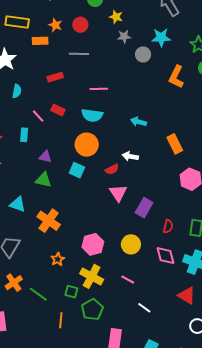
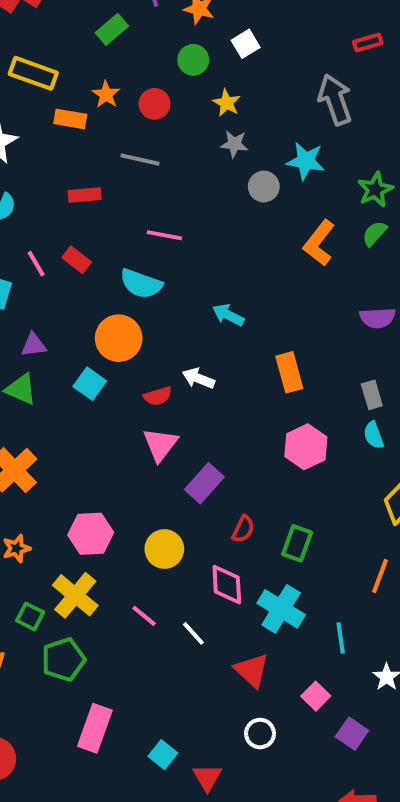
purple triangle: (45, 157) -> (34, 345), turned -32
white line: (144, 308) -> (193, 633), moved

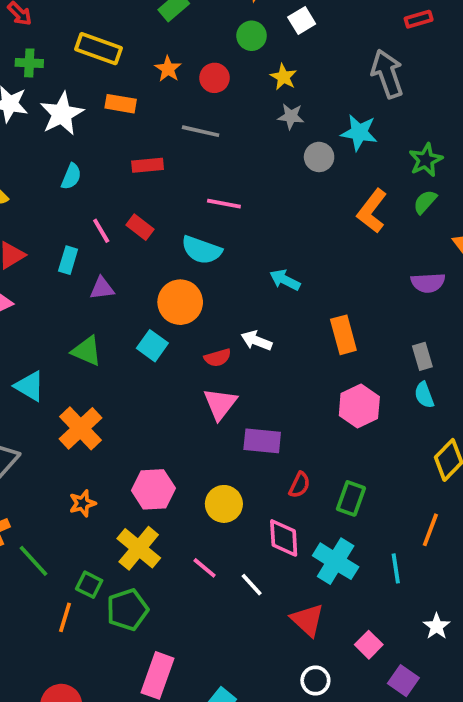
orange rectangle: (70, 119) -> (121, 104), moved
purple triangle: (34, 345) -> (102, 288), moved
purple rectangle: (204, 483) -> (262, 441), turned 54
green square: (30, 616) -> (89, 585), moved
cyan line: (341, 638) -> (396, 568), moved

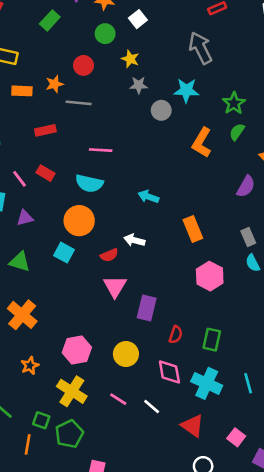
orange star: (168, 69) -> (54, 84), moved, turned 30
purple semicircle: (428, 283) -> (246, 186), turned -50
purple rectangle: (262, 441) -> (147, 308), turned -75

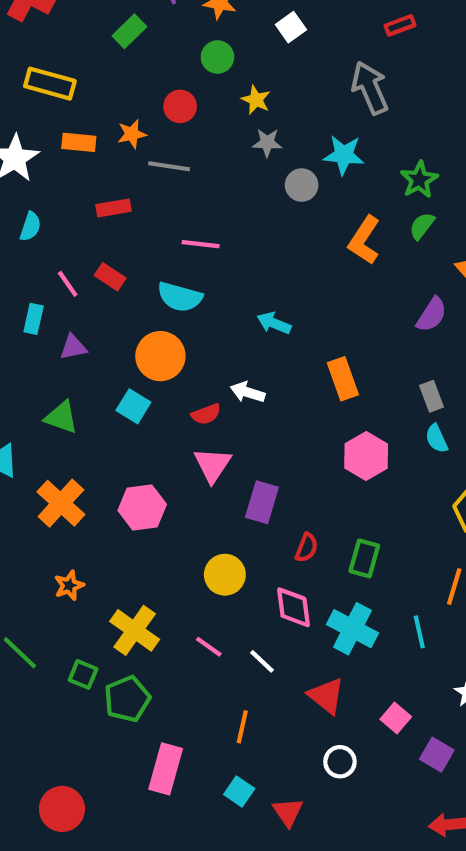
white square: (138, 19) -> (291, 27), moved
pink hexagon: (77, 350) -> (142, 507), moved
orange line: (28, 444) -> (242, 727), moved

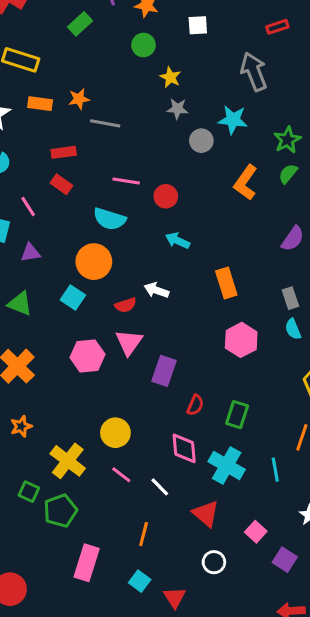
white square: (291, 27) -> (198, 25), turned 30
red circle: (180, 106) -> (166, 196), moved
red rectangle: (110, 277) -> (61, 184), moved
pink hexagon: (142, 507) -> (88, 356), moved
yellow circle: (225, 575) -> (115, 433), moved

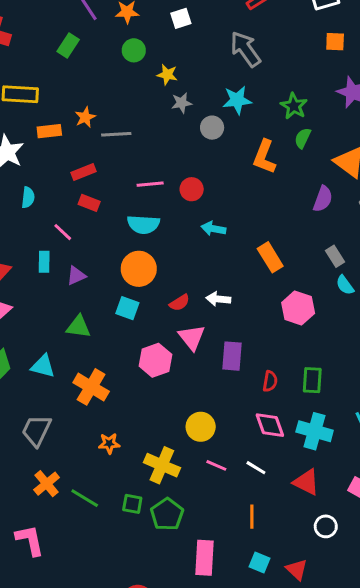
white arrow: (156, 290) -> (218, 299), moved
orange star: (21, 426) -> (109, 443), turned 30

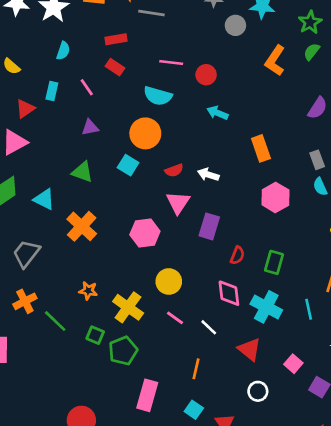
cyan rectangle: (44, 262) -> (52, 91), moved
pink hexagon: (155, 360) -> (145, 233), moved
orange star: (109, 443) -> (88, 291), moved

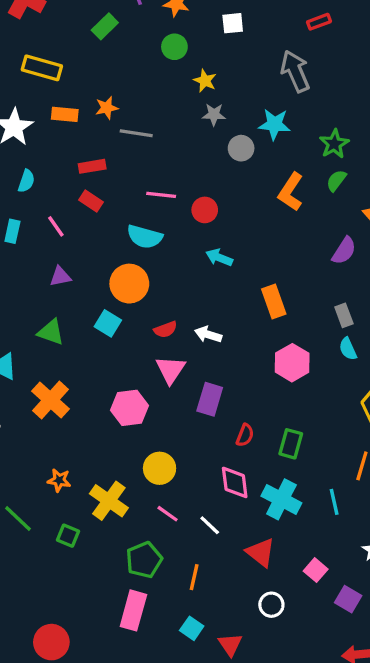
green pentagon: (123, 351) -> (144, 560), moved

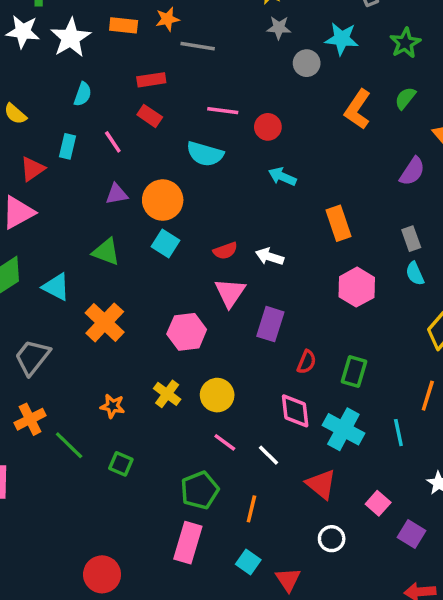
green star: (334, 144) -> (405, 43), moved
orange circle: (129, 284) -> (163, 200), moved
yellow cross: (109, 501) -> (167, 394), moved, size x0.7

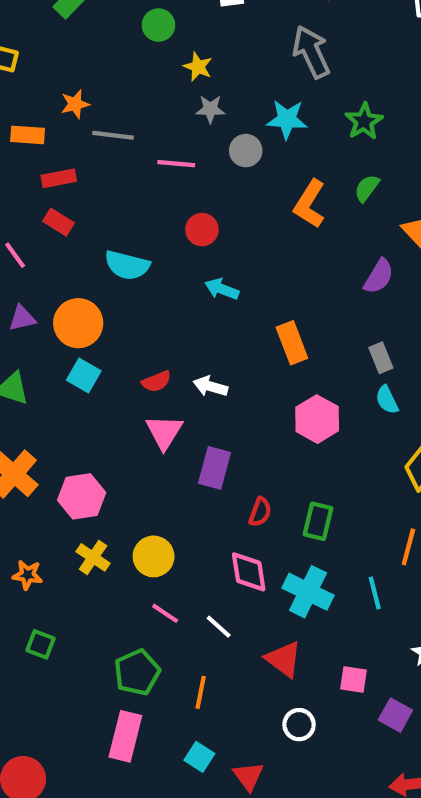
orange rectangle: (124, 25) -> (28, 135), moved
pink line: (223, 111) -> (176, 164), moved
pink hexagon: (187, 332) -> (82, 496), moved
pink square: (378, 503) -> (353, 680), turned -30

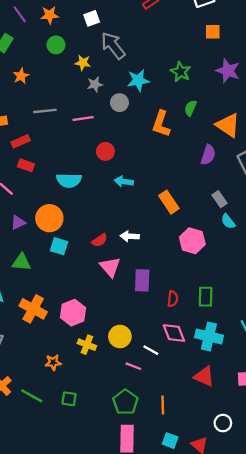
gray arrow: (311, 52) -> (113, 46), moved
orange star: (75, 104) -> (21, 76), moved
white line: (219, 627) -> (151, 350), moved
white circle: (299, 725) -> (223, 423), moved

